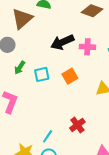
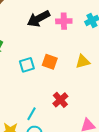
cyan square: (42, 74) -> (27, 65), moved
orange square: (70, 76) -> (50, 62), moved, turned -35

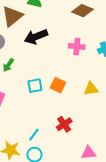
black arrow: (38, 19) -> (36, 37), moved

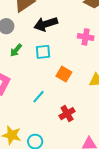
cyan square: (35, 86) -> (43, 52), moved
cyan line: (34, 135) -> (39, 97), moved

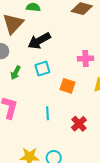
pink cross: (86, 37) -> (86, 59), moved
cyan line: (39, 97) -> (48, 113), turned -32

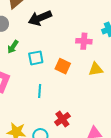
cyan square: (42, 69) -> (36, 58), moved
red cross: (79, 124) -> (62, 119), moved

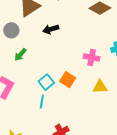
black arrow: (40, 18) -> (51, 29), size x0.7
cyan square: (36, 58) -> (46, 82), moved, turned -35

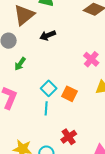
pink cross: (92, 57) -> (91, 59), turned 35
orange square: (68, 80) -> (70, 94), moved

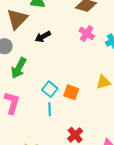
pink cross: (91, 59) -> (87, 33), moved
green arrow: (20, 64) -> (19, 68), size x1.5

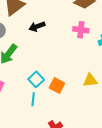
pink cross: (87, 33) -> (81, 30), turned -35

